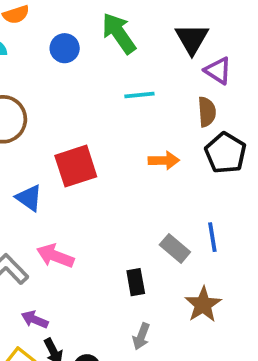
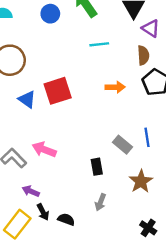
blue triangle: (29, 198) -> (27, 99), moved

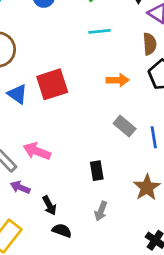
gray rectangle: (123, 145) -> (125, 126), moved
purple arrow: (31, 191) -> (20, 187), moved
black arrow: (43, 212) -> (49, 205), moved

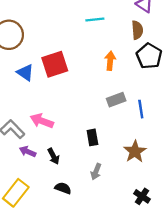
orange arrow: (118, 80) -> (110, 61), turned -84
gray rectangle: (125, 126) -> (116, 100), turned -60
black arrow: (49, 205) -> (54, 156), moved

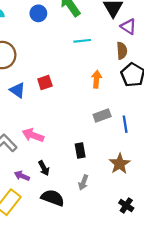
red square: (55, 64) -> (45, 83), size x0.6
purple arrow: (28, 152) -> (22, 176), moved
black semicircle: (63, 188) -> (53, 198), size x1.5

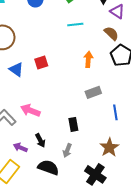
brown semicircle: (122, 51) -> (111, 33), turned -42
blue line: (125, 124) -> (115, 112), moved
brown star: (120, 164) -> (109, 147), moved
gray arrow: (83, 182) -> (67, 150), moved
black cross: (126, 205) -> (95, 174), moved, size x1.5

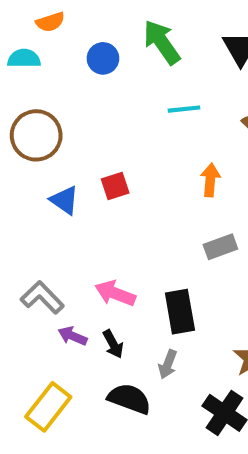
pink arrow: (30, 110) -> (115, 293), moved
black rectangle: (73, 124) -> (180, 312), size x1.5
purple arrow: (20, 147) -> (73, 336), moved

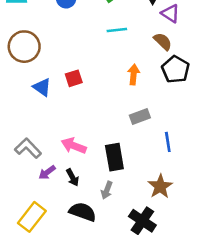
purple arrow: (73, 336) -> (47, 172), turned -60

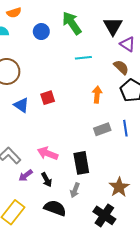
blue line: (168, 142) -> (125, 128), moved

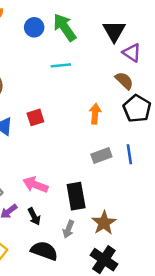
blue circle: (41, 32) -> (34, 27), moved
cyan line: (83, 58) -> (61, 65), moved
brown star: (119, 187) -> (104, 223), moved

